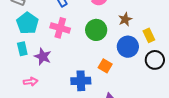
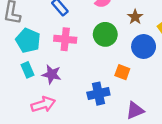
pink arrow: (31, 82) -> (43, 104), size x1.5

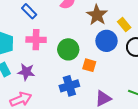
brown star: (135, 17) -> (97, 15), size x1.5
green circle: (105, 34) -> (68, 49), moved

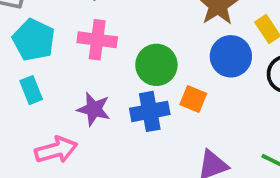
purple star: (26, 72) -> (94, 109), moved
blue cross: (69, 86) -> (150, 111), moved

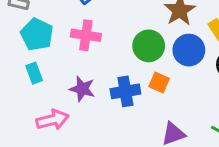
green circle: (156, 65) -> (149, 46), moved

